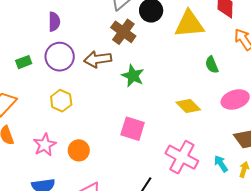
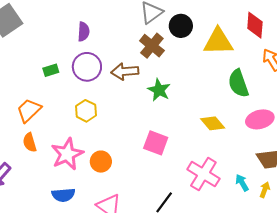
green semicircle: (212, 65) -> (238, 83), size x1.6
pink star: (45, 145) -> (67, 154), size x1.4

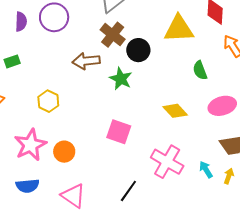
black circle: (181, 26) -> (138, 50), moved
purple semicircle: (84, 32) -> (21, 22), moved
purple circle: (87, 67) -> (54, 17), moved
green semicircle: (238, 83) -> (200, 70), size x0.7

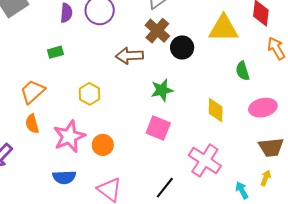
green star: (121, 79) -> (162, 90), moved, turned 30
yellow diamond: (175, 111) -> (216, 110), turned 40
cyan arrow: (206, 170) -> (242, 190), moved

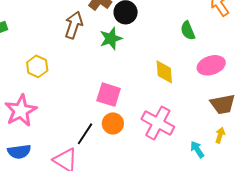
brown arrow: (129, 56) -> (74, 25), turned 116
green star: (162, 90) -> (111, 39), moved
orange circle: (103, 145) -> (113, 123), moved
black line: (165, 188) -> (85, 134), moved

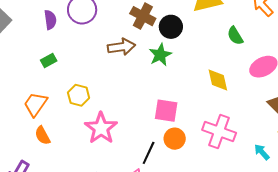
brown arrow: (74, 25) -> (121, 47), turned 72
yellow hexagon: (37, 66) -> (79, 95), moved
pink star: (21, 111) -> (101, 128), moved

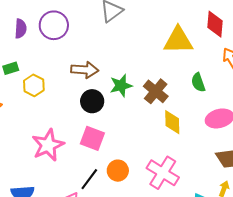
brown cross: (143, 16) -> (156, 91), moved
black circle: (171, 27) -> (92, 101), moved
yellow hexagon: (79, 95) -> (34, 85), moved
pink square: (166, 111) -> (92, 138), moved

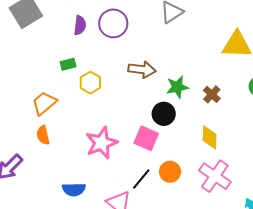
brown cross: (156, 91) -> (212, 94), size x0.7
black circle: (92, 101) -> (164, 114), moved
yellow diamond: (172, 122) -> (210, 137), moved

